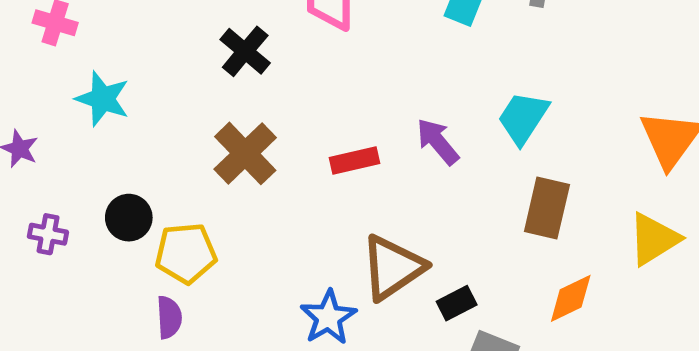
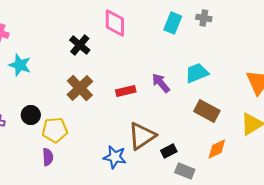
cyan trapezoid: (523, 118) -> (197, 73), turned 35
brown rectangle: (547, 208) -> (207, 111), turned -75
blue star: (328, 317) -> (115, 157), turned -30

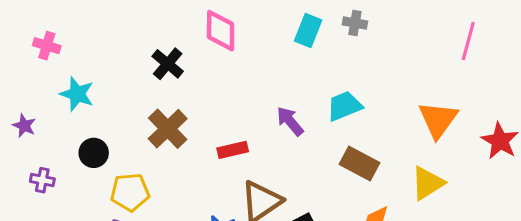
red rectangle: (126, 91) -> (233, 150), moved
black circle: (31, 115) -> (94, 153), moved

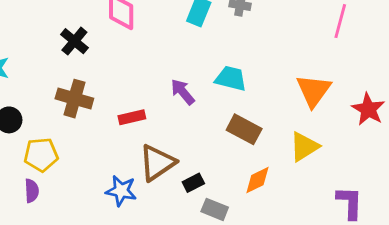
cyan trapezoid: (344, 106) -> (231, 79), turned 36
brown cross: (168, 129) -> (74, 99), turned -30

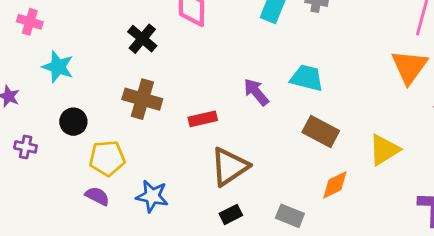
orange triangle: (314, 91) -> (409, 67), moved
black rectangle: (193, 183) -> (231, 214), moved
purple semicircle: (32, 191) -> (97, 196), turned -60
blue star: (121, 191) -> (152, 196), moved

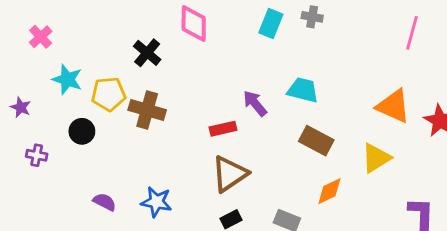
pink cross: (30, 22) -> (41, 37), turned 30
orange triangle: (409, 67) -> (393, 106), moved, turned -42
red rectangle: (203, 119) -> (223, 129), moved
yellow pentagon: (107, 158) -> (109, 94), moved

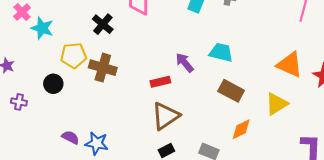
cyan star: (67, 79) -> (42, 28), moved
blue star: (156, 202) -> (97, 143), moved

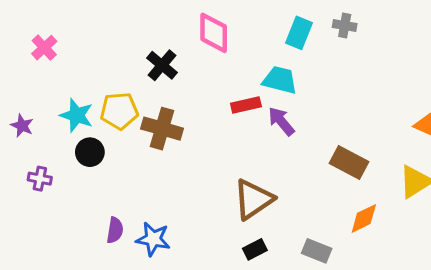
cyan star: (42, 28) -> (77, 115), moved
cyan trapezoid: (221, 52) -> (280, 80), moved
red rectangle: (160, 82) -> (246, 105), moved
purple semicircle: (70, 137) -> (115, 230), turned 72

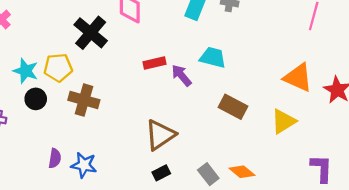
black cross: (162, 65) -> (91, 33), size x1.4
cyan trapezoid: (280, 80) -> (213, 57), moved
brown cross: (162, 129) -> (84, 100), moved
orange diamond: (364, 218) -> (242, 172), moved, turned 65
gray rectangle: (317, 251) -> (208, 174), turned 30

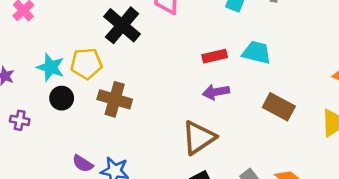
red rectangle: (155, 63) -> (215, 56), moved
purple arrow: (181, 75) -> (216, 92), moved, turned -60
purple semicircle: (55, 158) -> (83, 164), turned 114

